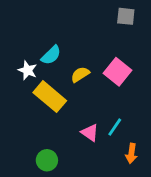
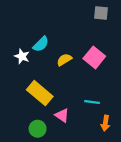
yellow rectangle: (50, 97) -> (40, 93), moved
cyan line: (115, 127) -> (92, 102), turned 64
pink triangle: (90, 133) -> (62, 115), moved

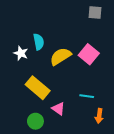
cyan semicircle: (41, 44) -> (39, 42), turned -56
yellow semicircle: (64, 60) -> (61, 56), size x1.5

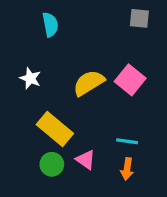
cyan semicircle: (39, 42) -> (50, 25), moved
orange arrow: (99, 116) -> (127, 169), moved
green circle: (35, 121) -> (52, 164), moved

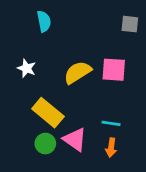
gray square: (139, 18) -> (130, 24), moved
pink square: (130, 80) -> (114, 70), turned -35
pink triangle: (86, 160) -> (75, 139), size x1.4

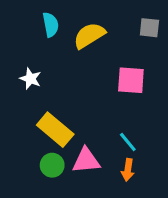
yellow semicircle: (78, 72) -> (89, 35), moved
cyan line: (111, 123) -> (128, 142), turned 42
pink triangle: (75, 139) -> (86, 161), turned -40

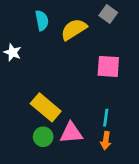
gray square: (149, 28) -> (108, 14), moved, turned 30
white star: (31, 79) -> (12, 52), moved
cyan line: (128, 142) -> (106, 118), turned 48

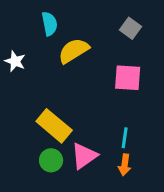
gray square: (108, 14) -> (131, 28), moved
yellow semicircle: (74, 29) -> (74, 51), moved
pink triangle: (71, 133) -> (84, 156), turned -30

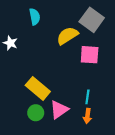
gray square: (131, 28) -> (92, 20), size x1.6
yellow semicircle: (74, 51) -> (67, 36), moved

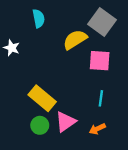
cyan line: (87, 97) -> (101, 98), moved
orange arrow: (87, 116) -> (97, 129), turned 56

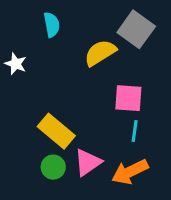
pink square: (100, 61) -> (128, 98), moved
orange arrow: (97, 129) -> (130, 172), size x1.6

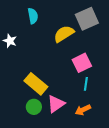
gray square: (136, 29) -> (87, 19), turned 30
pink square: (128, 98) -> (82, 63), turned -30
orange arrow: (130, 172) -> (83, 110), size x0.7

